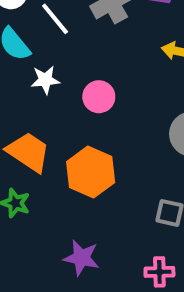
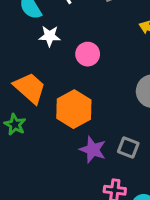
purple star: (81, 258) -> (93, 150), moved

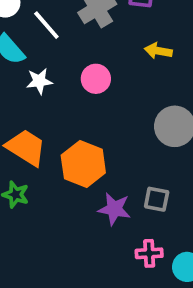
pink circle: (88, 54) -> (96, 79), moved

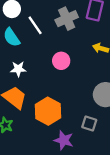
white star: (39, 81) -> (18, 69), moved
gray square: (157, 199) -> (89, 124), moved

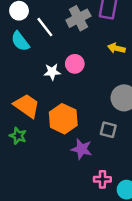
white star: (18, 69) -> (52, 72), moved

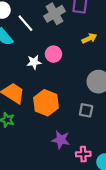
yellow arrow: (116, 48) -> (89, 38), turned 144
purple star: (82, 149) -> (61, 140), moved

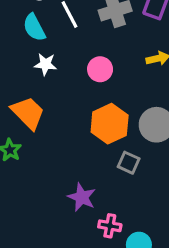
white star: (34, 62) -> (45, 64), moved
orange hexagon: (46, 103) -> (110, 124), moved

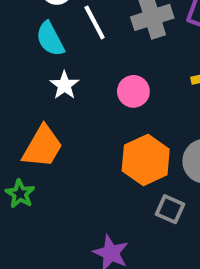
white star: (45, 64) -> (64, 85), turned 30
orange trapezoid: (28, 113) -> (43, 147), turned 75

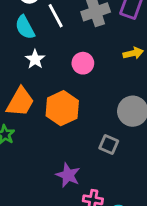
orange hexagon: (146, 160) -> (62, 108), moved

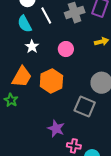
gray square: (109, 145) -> (85, 107), size x1.5

